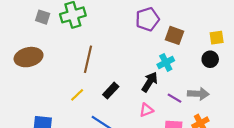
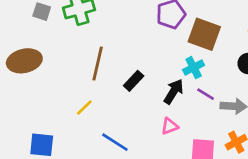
brown square: (174, 35) -> (204, 34), size x1.4
black rectangle: (111, 91) -> (134, 81), moved
purple line: (174, 98) -> (206, 94), moved

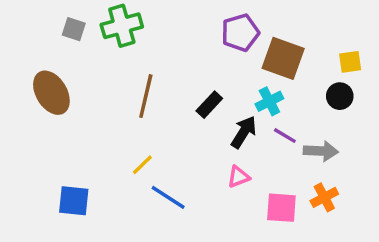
brown ellipse: (24, 61) -> (51, 93), turned 72
black rectangle: (134, 81) -> (209, 105), moved
yellow line: (84, 107) -> (142, 165), moved

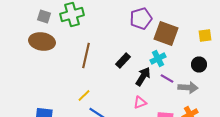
brown ellipse: (51, 93) -> (42, 42), moved, turned -50
black circle: (340, 96) -> (199, 64), moved

